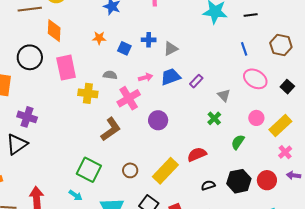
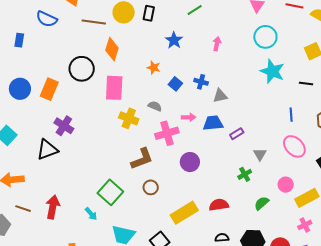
brown circle: (130, 170) -> (151, 187), moved

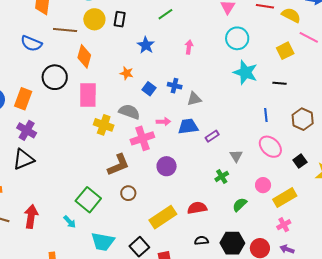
blue semicircle: (47, 19) -> (31, 43), moved
gray semicircle: (155, 106) -> (129, 112), size x1.5
purple cross: (64, 126) -> (27, 130), moved

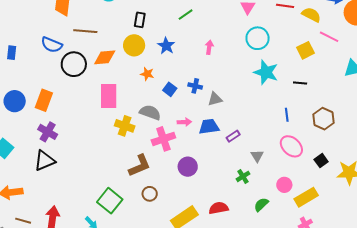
yellow circle: (94, 19) -> (134, 45), moved
orange diamond: (84, 56) -> (105, 57), turned 70
black circle: (55, 77) -> (74, 64), moved

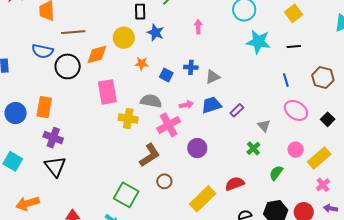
black rectangle: (140, 20) -> (140, 12), moved
black triangle: (45, 161) -> (55, 167), turned -35

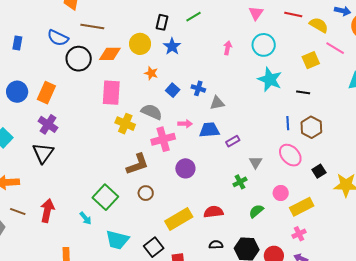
pink arrow: (198, 27) -> (228, 48), moved
brown hexagon: (323, 78) -> (311, 127), moved

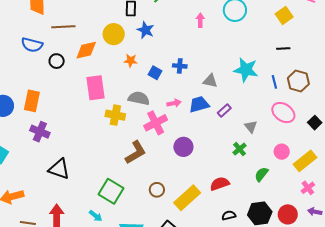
black circle: (79, 59) -> (57, 61), size x0.6
cyan star: (270, 79) -> (246, 70), moved
gray triangle: (217, 103) -> (210, 81), moved, turned 35
black triangle: (43, 153) -> (59, 169), moved, turned -35
brown circle: (146, 193) -> (157, 190), moved

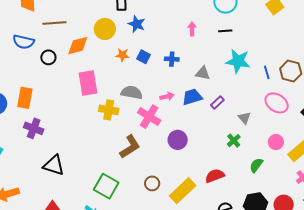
pink arrow: (200, 20) -> (192, 29), moved
black line: (283, 49) -> (225, 31), moved
blue square: (155, 73) -> (144, 57), moved
pink cross: (156, 123) -> (149, 117), turned -30

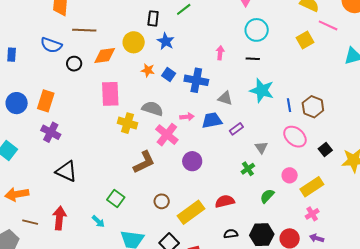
blue cross: (172, 59) -> (196, 80), size x1.6
green square: (106, 186) -> (116, 198), size x0.7

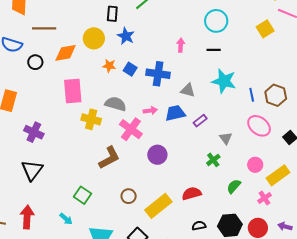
purple cross: (51, 132) -> (34, 132), moved
black triangle: (66, 171) -> (32, 170), turned 45
pink cross: (312, 214) -> (265, 198), moved

